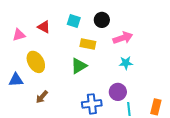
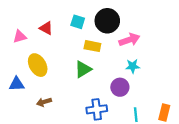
black circle: (102, 20) -> (107, 21), size x1.5
purple circle: (118, 92) -> (120, 87), moved
brown arrow: (42, 97) -> (44, 102), turned 32

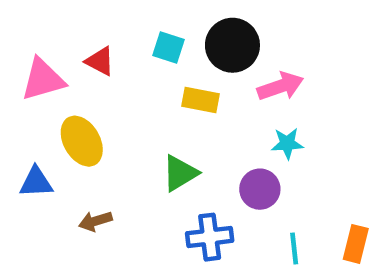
pink triangle: (20, 37) -> (43, 79), size x1.5
green triangle: (83, 69) -> (180, 173), moved

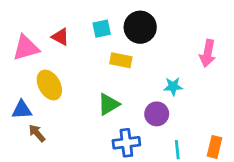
cyan square: (169, 47) -> (102, 29), turned -30
pink arrow: (280, 86) -> (208, 53), moved, turned 120
brown arrow: (95, 221) -> (37, 133), moved, turned 66

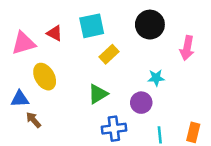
black circle: (140, 27) -> (150, 25), moved
cyan square: (102, 29) -> (92, 26), size x1.5
yellow rectangle: (121, 60) -> (109, 54), turned -54

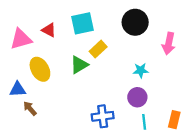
green triangle: (98, 94) -> (79, 65), moved
purple circle: (141, 103) -> (137, 97), moved

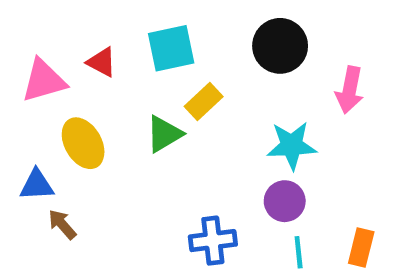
cyan star: (141, 70) -> (292, 146), size x1.5

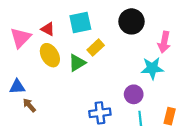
pink triangle: (44, 81) -> (21, 38), turned -30
yellow ellipse: (83, 143) -> (50, 55), moved
cyan star: (292, 146) -> (152, 68), moved

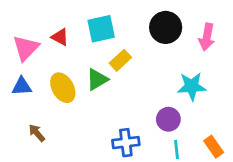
pink arrow: (164, 42) -> (207, 37), moved
yellow ellipse: (50, 55) -> (63, 88), moved
blue triangle: (17, 87) -> (22, 86), moved
orange rectangle: (170, 116) -> (214, 147), turned -49

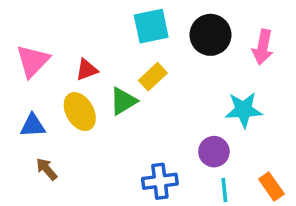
cyan square: (101, 29) -> (151, 26), moved
red triangle: (60, 37) -> (87, 70), moved, turned -48
blue triangle: (22, 86) -> (33, 125), moved

